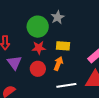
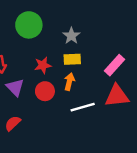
gray star: (58, 17) -> (71, 36), moved
green circle: (38, 27) -> (29, 25), moved

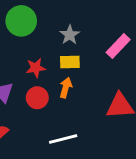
pink rectangle: (115, 65) -> (118, 46), moved
white line: (83, 107) -> (63, 139), moved

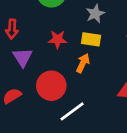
red circle: (37, 98) -> (51, 86), moved, size x1.4
white line: (63, 139) -> (72, 111), turned -32

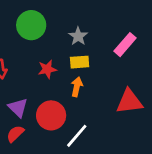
purple triangle: (23, 57) -> (18, 108), moved

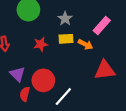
orange arrow: (77, 87) -> (85, 44), moved, turned 104
red semicircle: (15, 134) -> (25, 94), moved, turned -32

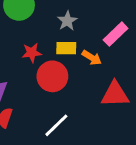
red circle: (43, 80) -> (52, 76), moved

